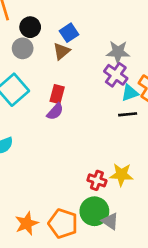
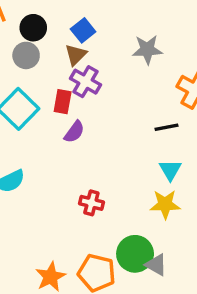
purple cross: (116, 75) -> (86, 82), moved
cyan triangle: (130, 93) -> (170, 170), moved, turned -36
red rectangle: (57, 94) -> (63, 102), moved
red cross: (97, 180) -> (91, 203), moved

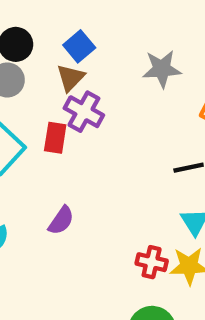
purple semicircle: (74, 132) -> (61, 220), moved
red cross: (91, 203) -> (152, 262), moved

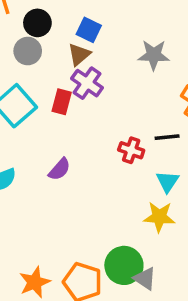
blue square: (79, 46) -> (89, 30), turned -30
red cross: (152, 262) -> (131, 150), moved

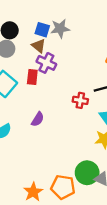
brown triangle: (79, 54) -> (39, 46), turned -32
gray star: (154, 55) -> (60, 29), moved

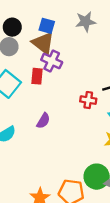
gray star: (60, 29) -> (86, 22), moved
brown triangle: (39, 46) -> (43, 43), size x1.5

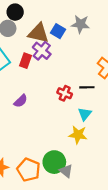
blue square: (47, 26) -> (58, 31), moved
brown triangle: (43, 43) -> (38, 33), turned -40

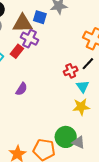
red rectangle: (25, 61) -> (17, 51), turned 32
black line: (87, 87) -> (88, 64), moved, turned -32
red cross: (65, 93) -> (71, 71), moved, turned -32

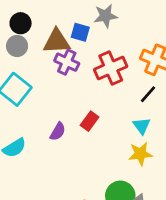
red rectangle: (17, 51) -> (90, 121), moved
red cross: (71, 71) -> (111, 68), moved, size x1.6

